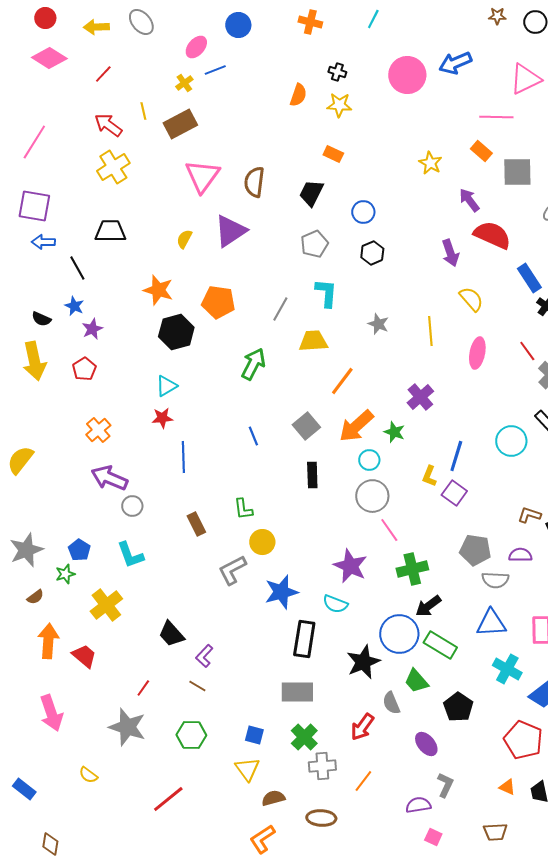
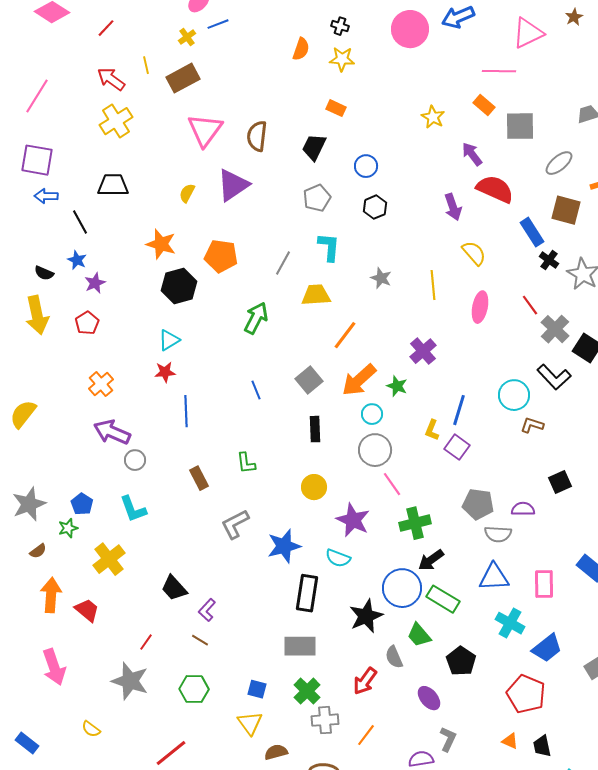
brown L-shape: (529, 515) -> (532, 425), moved
yellow circle: (262, 542) -> (314, 487), moved

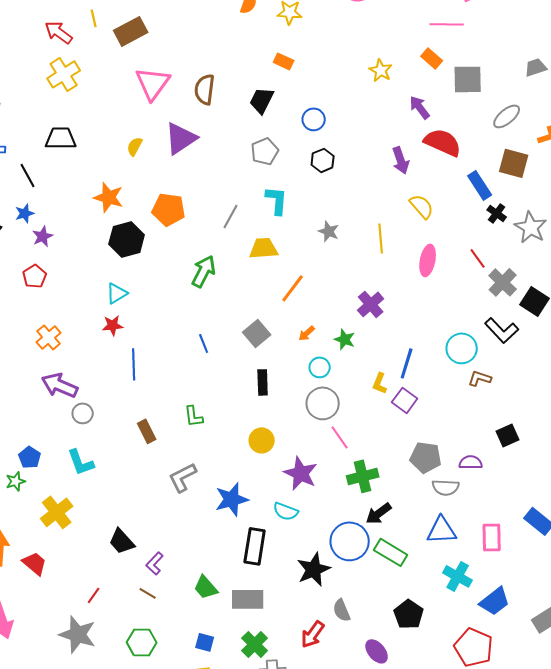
blue star: (77, 260) -> (25, 213), turned 30
orange arrow: (359, 380) -> (307, 333), size x0.5
green trapezoid: (419, 635) -> (206, 587), moved

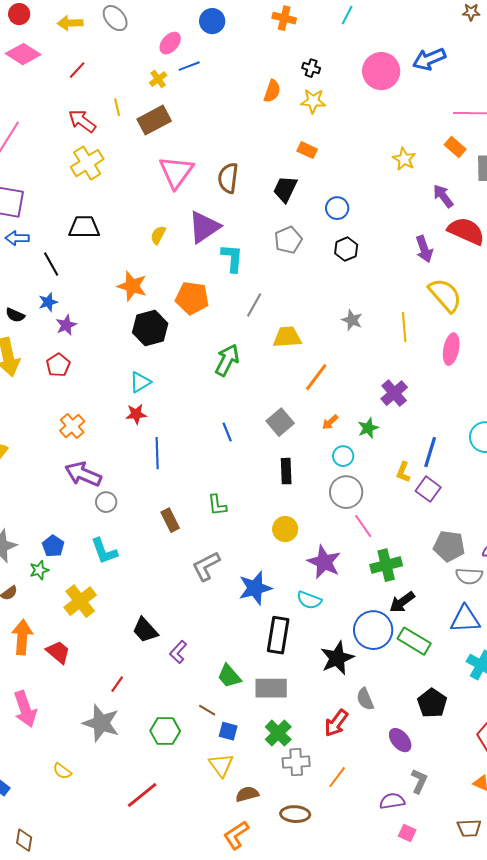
cyan L-shape: (277, 200) -> (232, 258), moved
yellow semicircle: (422, 206) -> (445, 295), size x1.4
green star: (345, 339) -> (368, 428), turned 30
brown line: (148, 593) -> (207, 710), moved

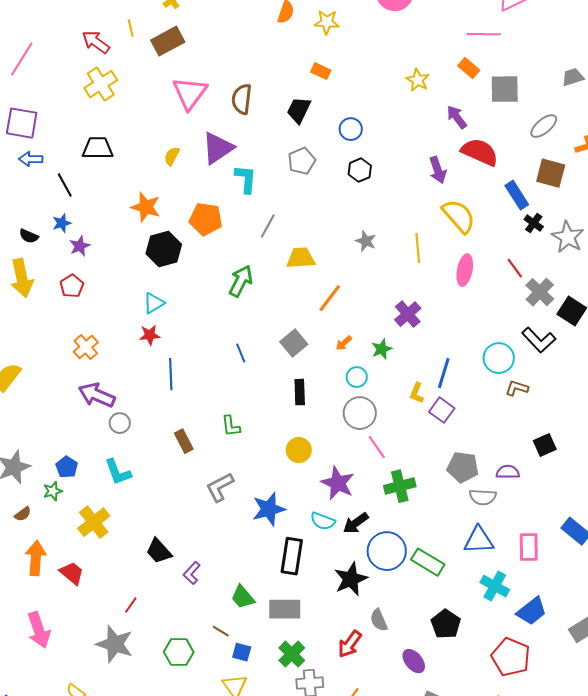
black arrow: (402, 602) -> (356, 523), moved

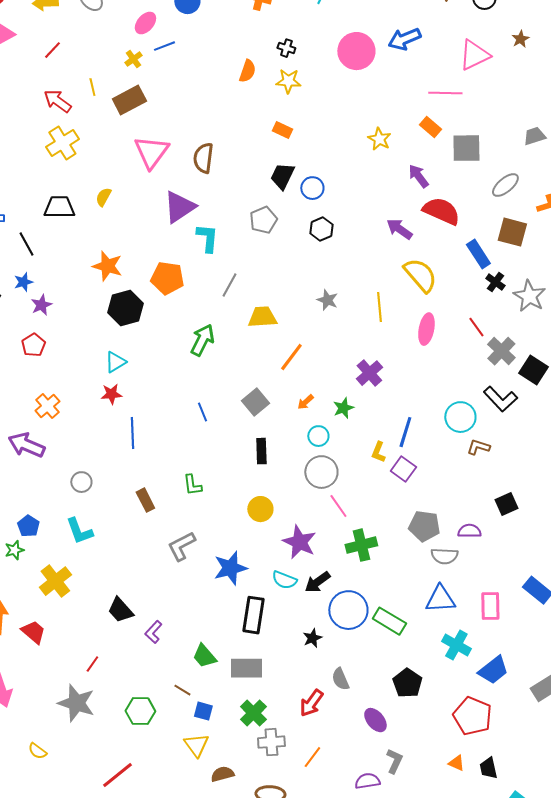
black trapezoid: (299, 110) -> (282, 176), moved
yellow semicircle: (172, 156) -> (103, 197), moved
purple arrow: (438, 170) -> (399, 229), turned 144
purple arrow: (97, 395) -> (26, 445), moved
black star: (351, 579) -> (312, 638), size x0.6

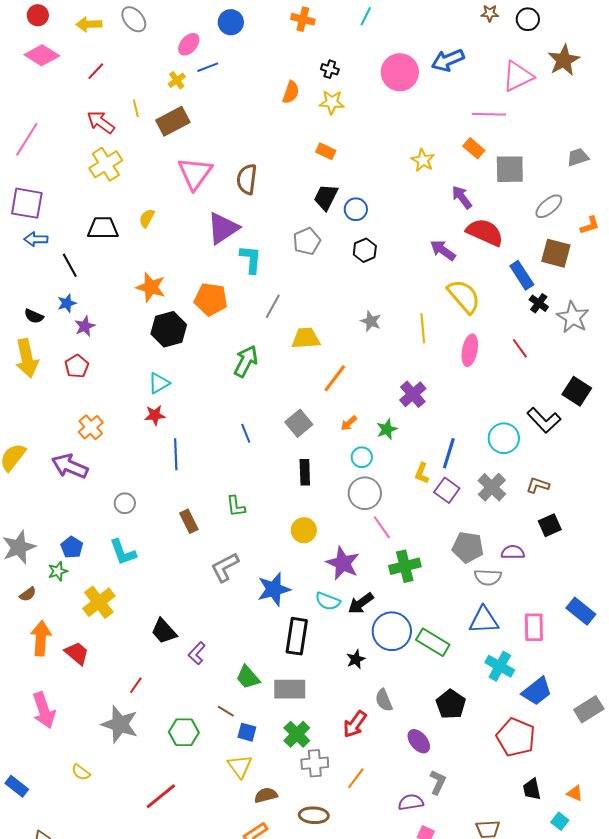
brown star: (520, 39) -> (564, 60), size x1.8
gray cross: (501, 351) -> (492, 487), moved
brown L-shape: (478, 447) -> (538, 485), moved
orange triangle: (456, 763) -> (575, 793), moved

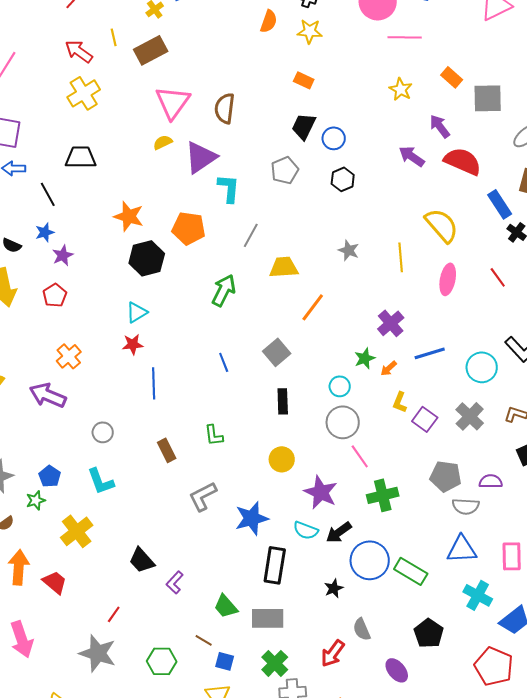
pink line: (489, 114) -> (405, 37), moved
yellow semicircle: (147, 218) -> (163, 142), moved, turned 36
purple arrow: (443, 250) -> (412, 156), moved
orange arrow: (349, 423) -> (389, 368), moved
blue line: (449, 453) -> (430, 353), moved, turned 56

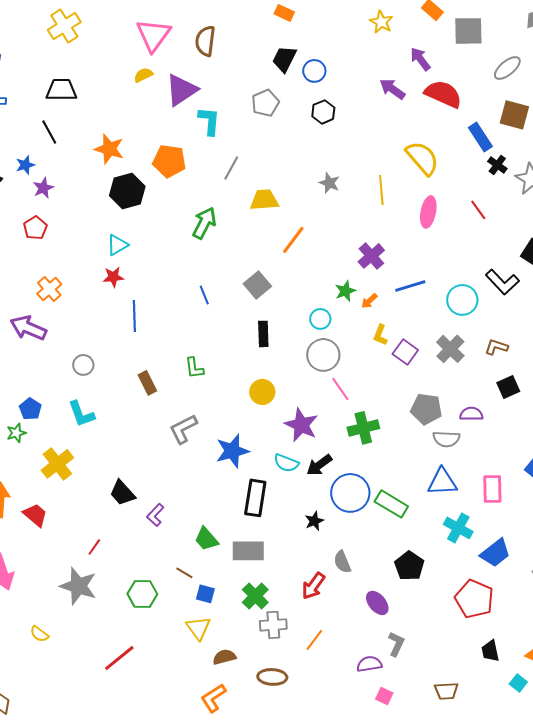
black line: (48, 194) -> (49, 132), moved

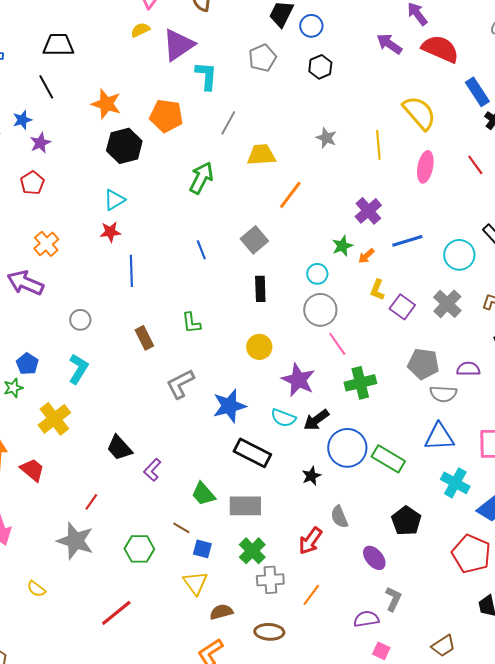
cyan L-shape: (81, 414) -> (78, 369), turned -128
black rectangle: (255, 498) -> (252, 453), turned -72
brown trapezoid: (446, 691) -> (443, 646), turned -30

